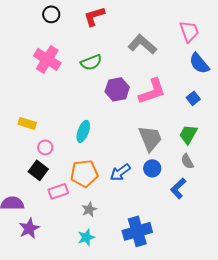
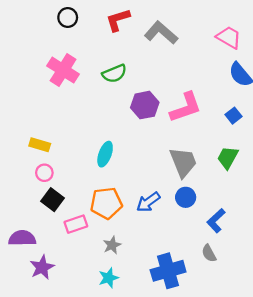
pink trapezoid: (189, 31) -> (229, 37), turned -40
gray L-shape: (142, 44) -> (161, 33), moved
pink circle: (45, 147) -> (44, 173), moved
gray semicircle: (187, 161) -> (209, 253), moved

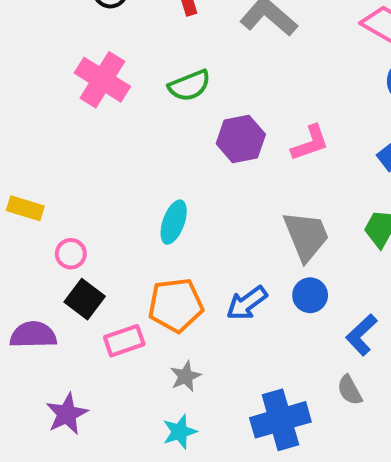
pink L-shape: (186, 107) -> (310, 143), size x0.7
yellow rectangle: (40, 145) -> (25, 208), moved
purple semicircle: (22, 238) -> (33, 335), moved

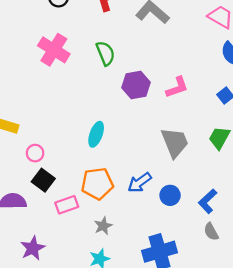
green semicircle: (189, 86) -> (105, 53), turned -90
blue circle: (310, 295) -> (170, 195), moved
gray semicircle: (350, 390) -> (211, 232), moved

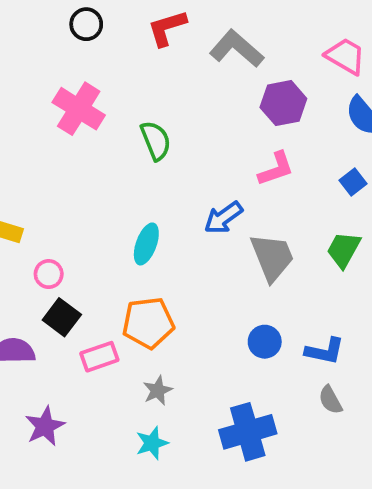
green semicircle: (105, 53) -> (156, 141), moved
purple hexagon: (136, 85) -> (283, 103), moved
blue arrow: (140, 182) -> (223, 218), moved
blue L-shape: (208, 201) -> (325, 351), turned -125

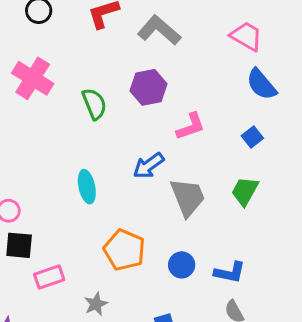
purple hexagon: (283, 103) -> (149, 87), moved
cyan ellipse: (146, 244) -> (87, 187), turned -32
black square: (62, 317) -> (19, 245), turned -32
orange pentagon: (148, 323) -> (124, 250), moved, turned 30

